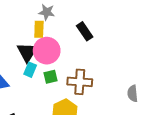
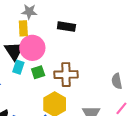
black rectangle: (85, 31) -> (66, 27), turned -42

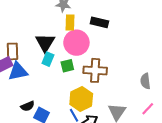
yellow rectangle: (23, 28) -> (70, 23), moved
pink circle: (32, 48) -> (76, 43), moved

